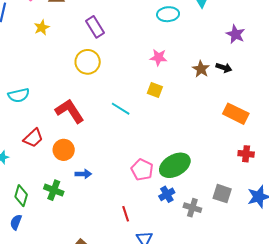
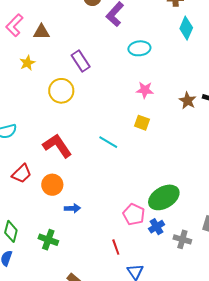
cyan ellipse: (168, 14) -> (139, 48), moved
yellow circle: (88, 62) -> (61, 91), moved
pink pentagon: (142, 170) -> (134, 214), moved
green cross: (54, 190) -> (48, 240), moved

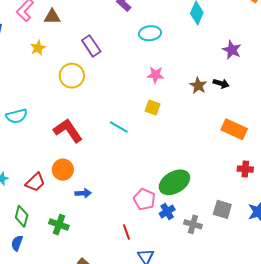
red trapezoid: (22, 174) -> (35, 182), moved

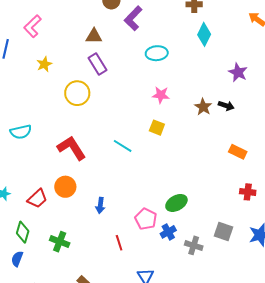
brown triangle: (52, 17) -> (94, 36), moved
orange rectangle: (234, 129) -> (238, 152), size x0.7
green ellipse: (174, 182) -> (176, 203), size x0.7
blue arrow: (83, 193) -> (100, 205), moved, turned 98
red line: (126, 232) -> (119, 243), moved

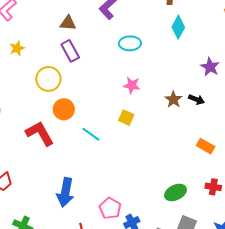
orange circle: (65, 187) -> (64, 109), moved
green ellipse: (176, 203) -> (176, 193), moved
blue arrow: (100, 205) -> (65, 192), size x1.8

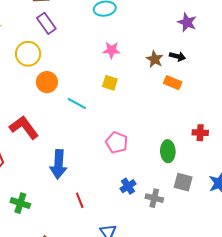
red L-shape: (40, 133) -> (24, 127), moved
orange rectangle: (206, 146) -> (173, 83), moved
red cross: (213, 187) -> (200, 133), moved
green ellipse: (176, 193) -> (168, 151), turned -60
pink pentagon: (110, 208) -> (117, 142), moved

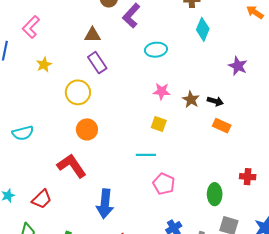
black arrow: (177, 56) -> (215, 101), moved
brown star: (155, 59) -> (191, 99), moved
orange circle: (47, 82) -> (87, 129), moved
cyan line: (77, 103) -> (146, 155), moved, turned -30

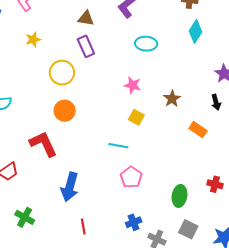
pink star: (162, 91) -> (133, 85), moved
black arrow: (215, 101) -> (216, 102), moved, turned 49

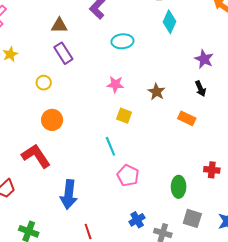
yellow circle: (62, 73) -> (44, 83), size x0.6
cyan line: (118, 146) -> (110, 146), turned 66

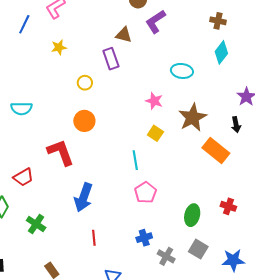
brown triangle: (59, 25) -> (124, 35), moved
cyan ellipse: (122, 41) -> (182, 71), moved
brown star: (156, 92) -> (193, 118), size x1.6
orange rectangle: (187, 118) -> (216, 150), size x1.5

